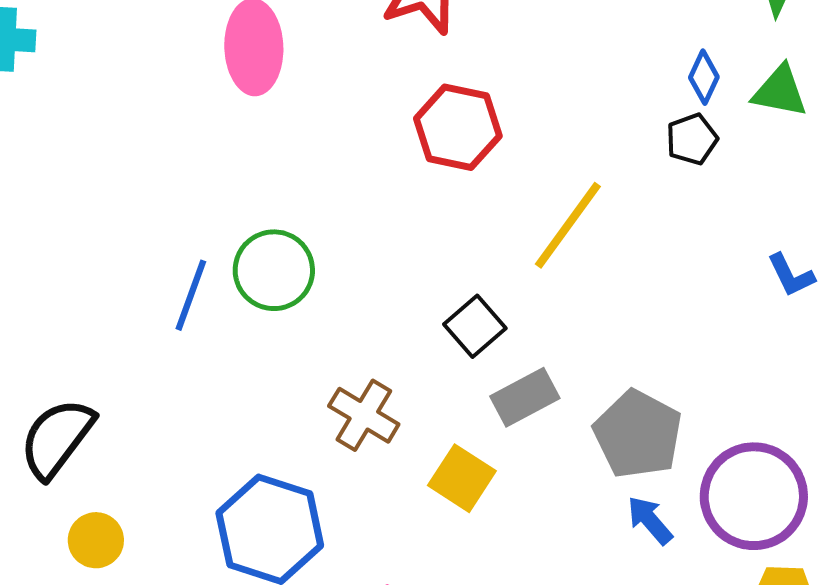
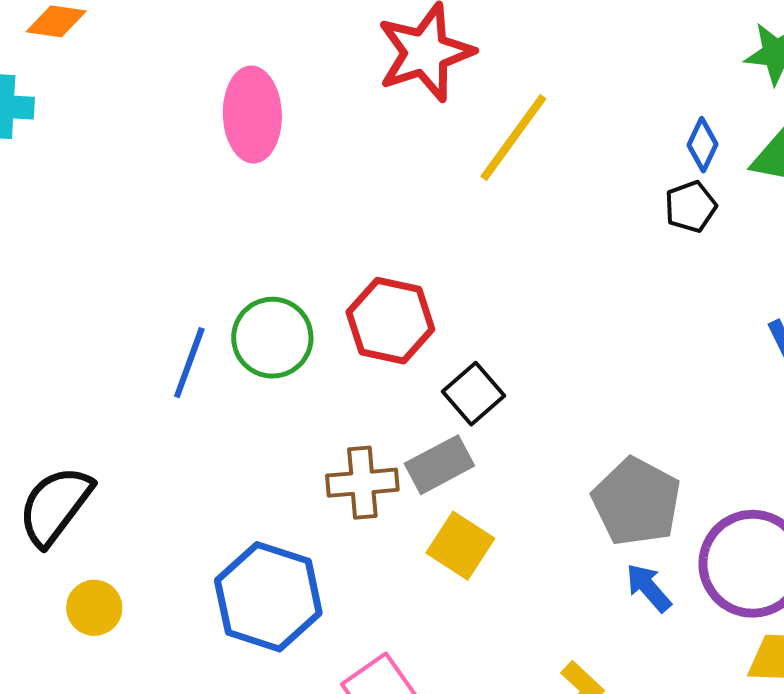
red hexagon: (458, 127) -> (390, 321), moved
yellow line: (568, 225) -> (513, 138), moved
gray rectangle: (525, 397) -> (439, 465), moved
brown cross: (364, 415) -> (362, 483), turned -36

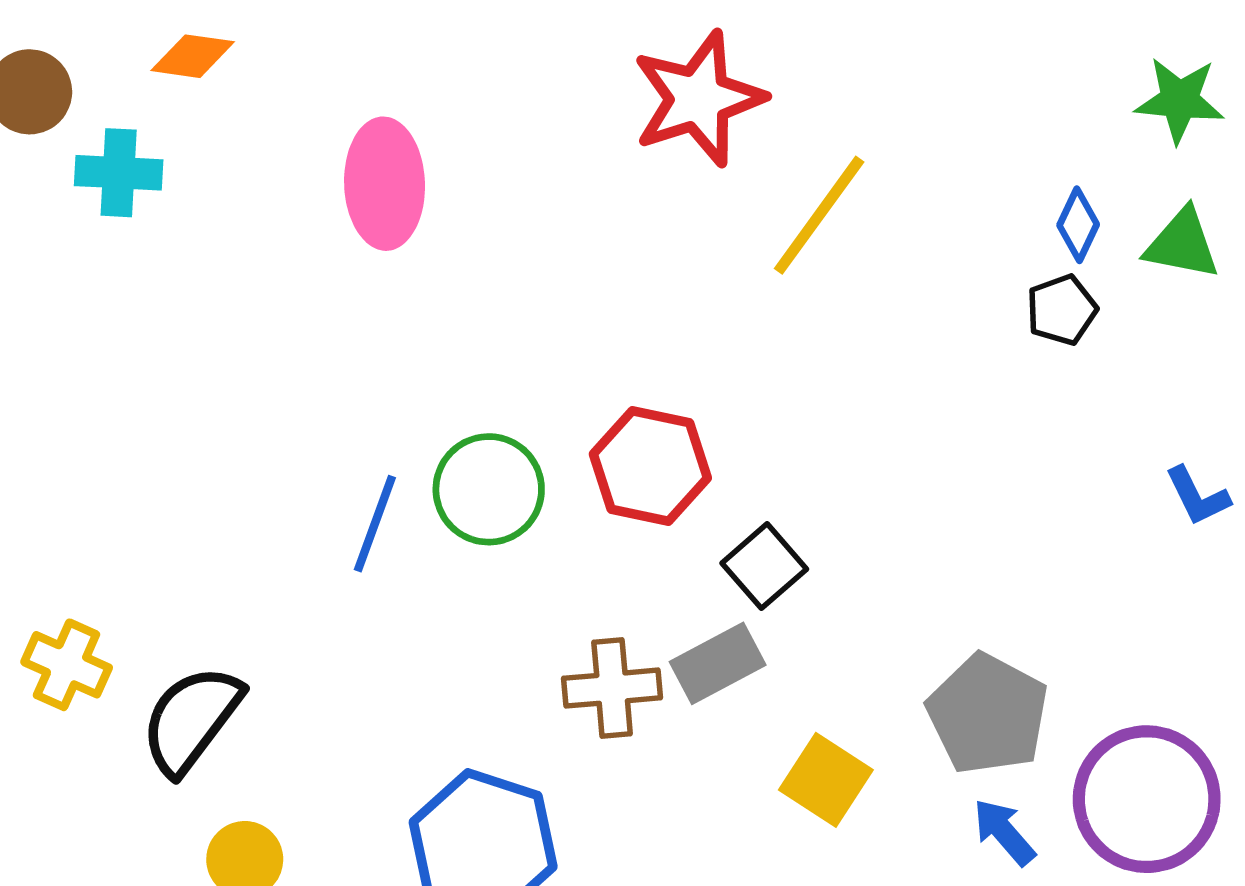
pink ellipse: (252, 115) -> (385, 184), moved
yellow square: (460, 546) -> (826, 780), moved

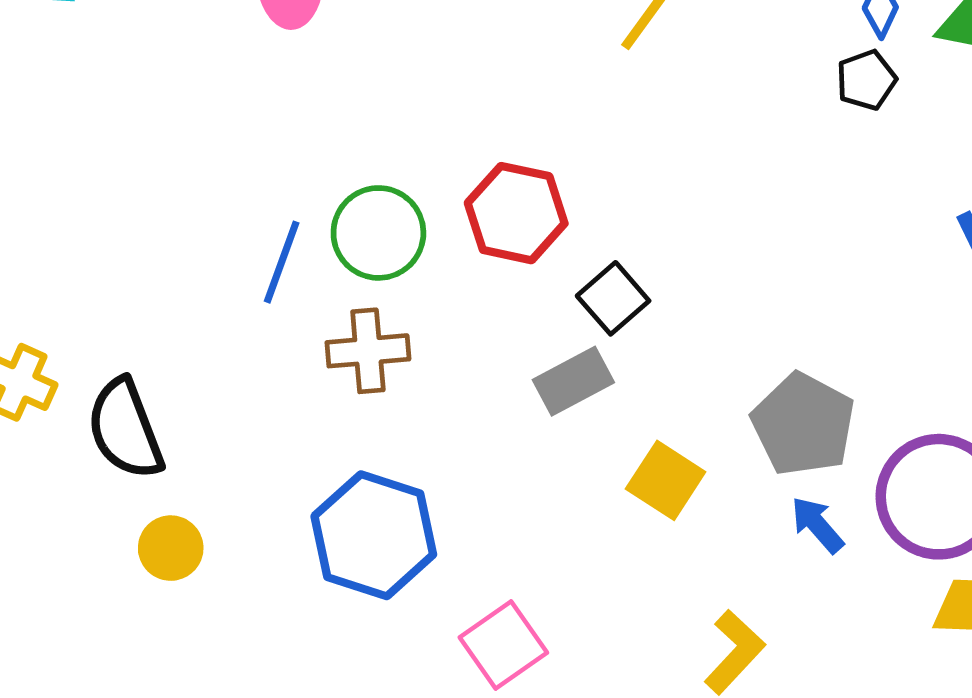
brown cross: (612, 688) -> (368, 351), moved
black semicircle: (191, 720) -> (125, 429), turned -58

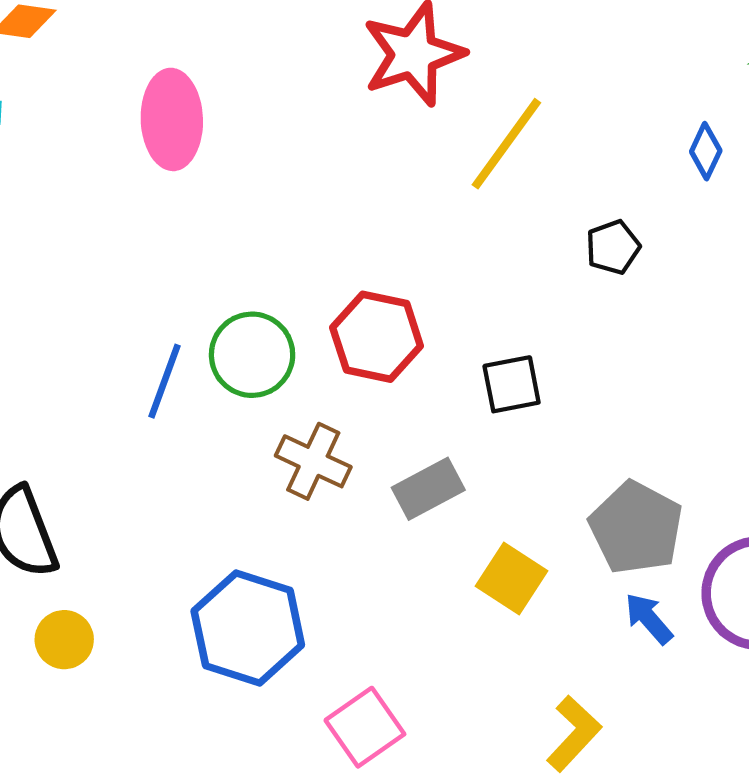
black pentagon: (866, 80) -> (613, 247), moved
black square: (613, 298) -> (512, 384), moved, turned 30
brown cross: (368, 351) -> (313, 461), moved, turned 30

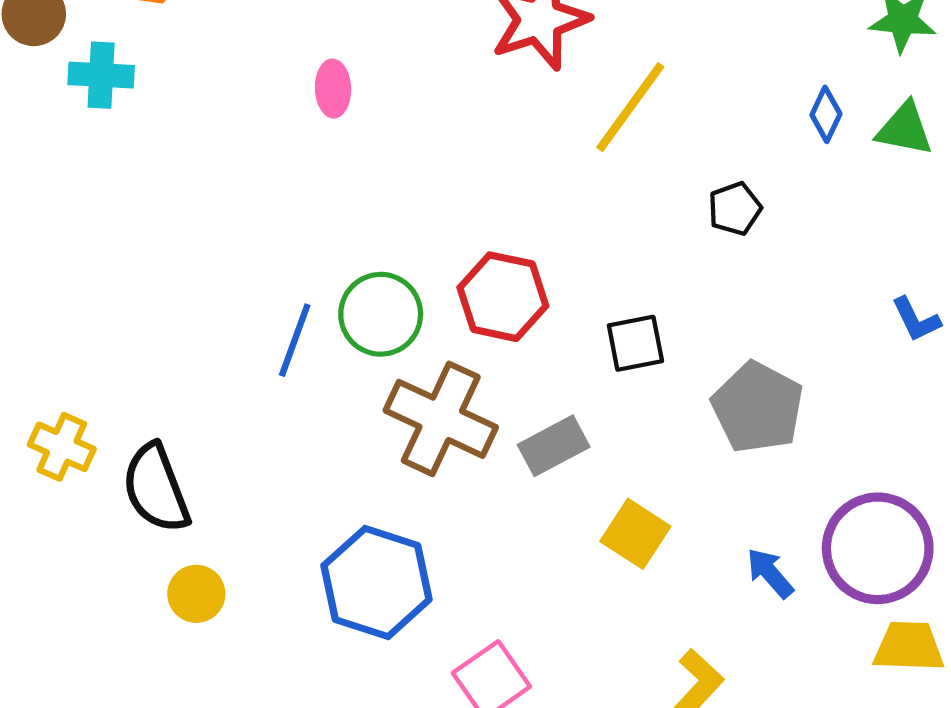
pink ellipse: (172, 119) -> (333, 89), moved, size x0.6
brown cross: (313, 461) -> (441, 419), size x1.5
gray pentagon: (636, 528) -> (758, 407), moved

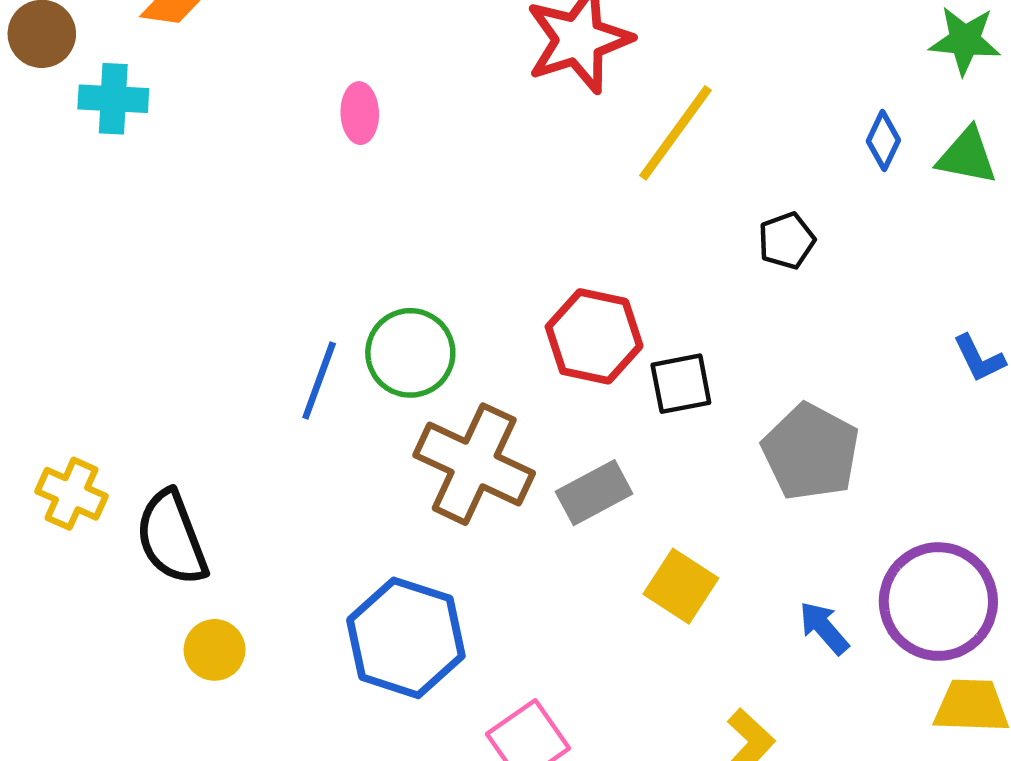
red hexagon: (503, 297) -> (594, 336), moved

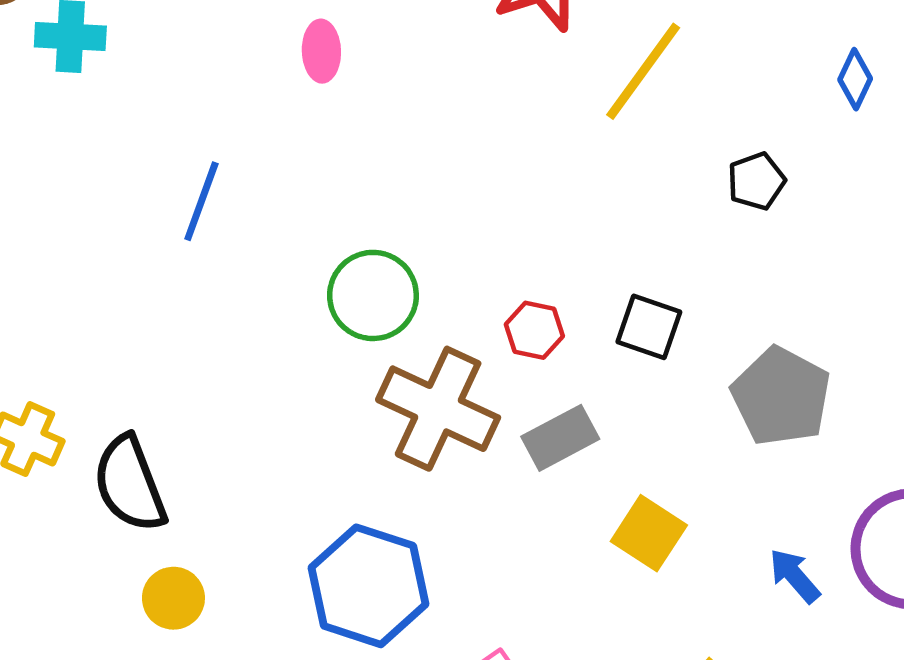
red hexagon: (594, 336) -> (534, 330), moved, size x0.6
blue line: (319, 380) -> (201, 201), moved
black square: (681, 384) -> (649, 327), turned 30

